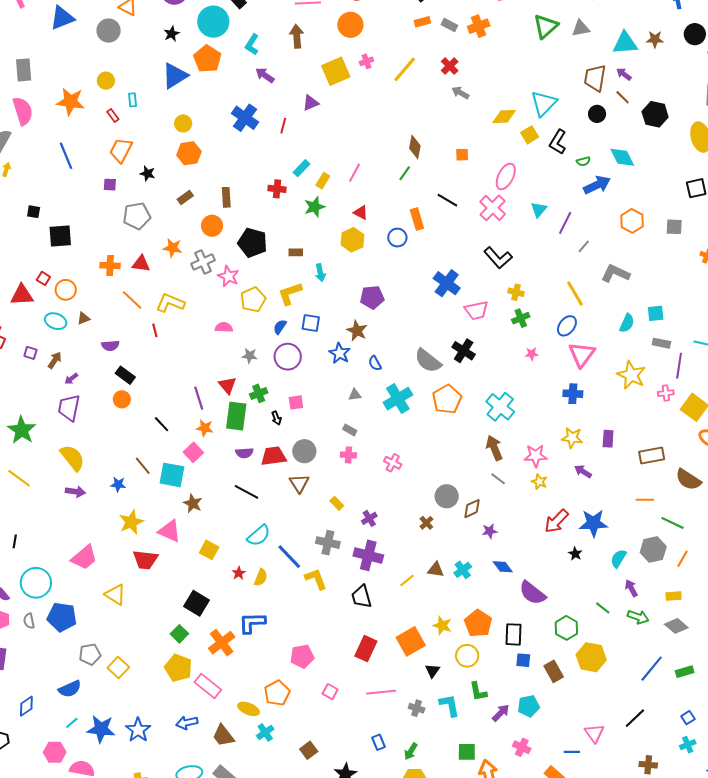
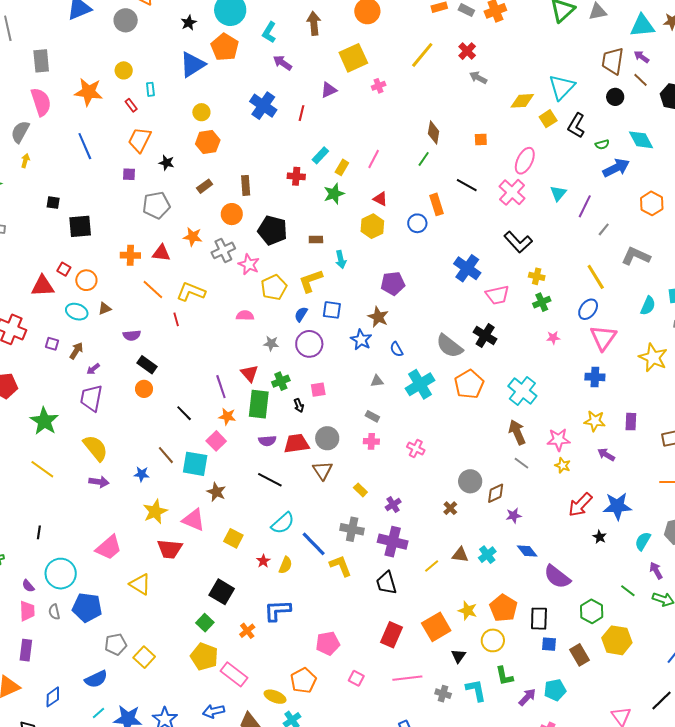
pink cross: (366, 61) -> (379, 86), moved
orange cross: (222, 643) -> (247, 631), size x0.6

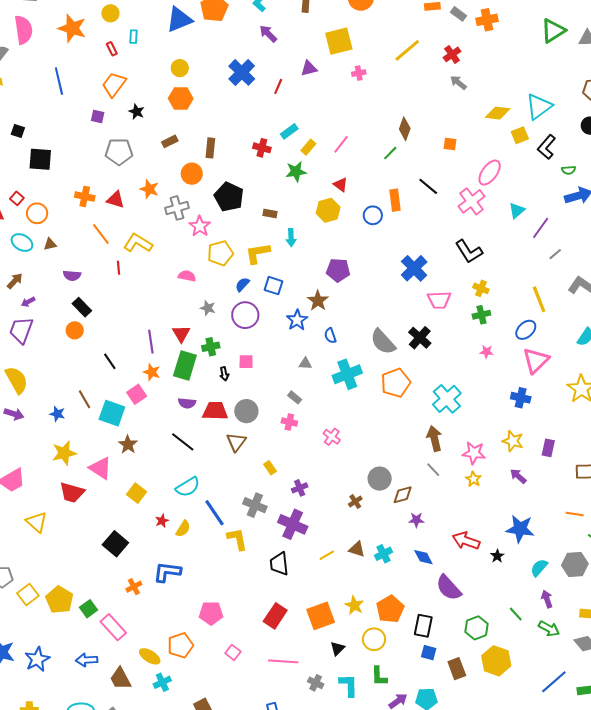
red arrow: (580, 505) -> (466, 541), moved, turned 56
green square: (205, 623) -> (89, 609), moved
yellow pentagon: (204, 657) -> (59, 600), moved

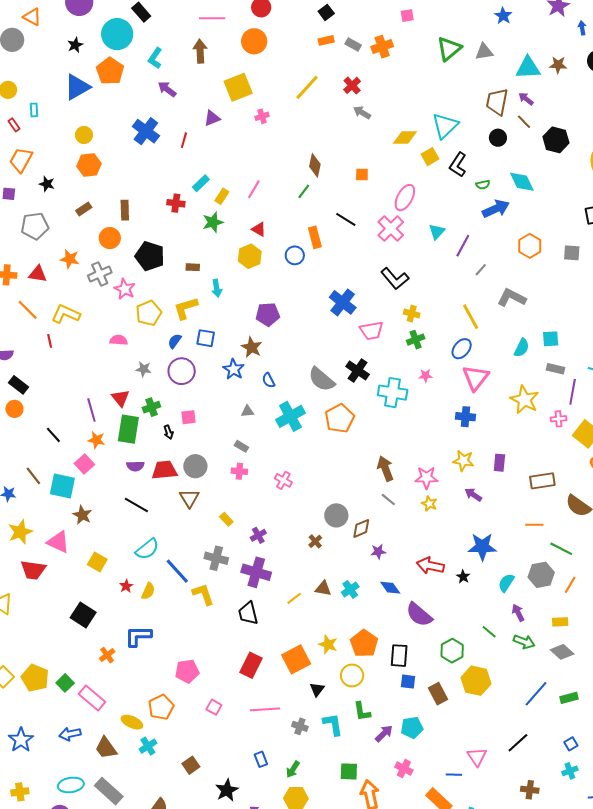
cyan cross: (447, 399) -> (393, 393), moved, turned -32

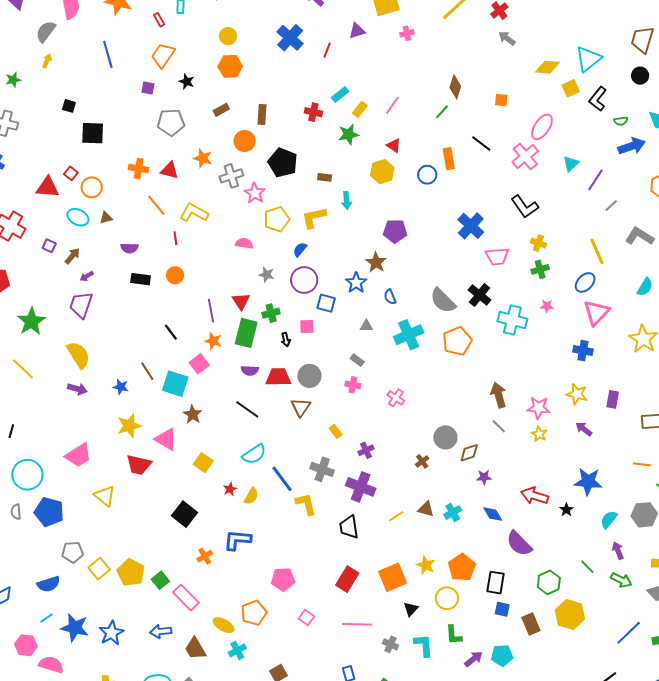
blue square: (206, 338) -> (326, 303), moved
black rectangle: (19, 385) -> (141, 279), turned -36
orange circle: (14, 409) -> (175, 275), moved

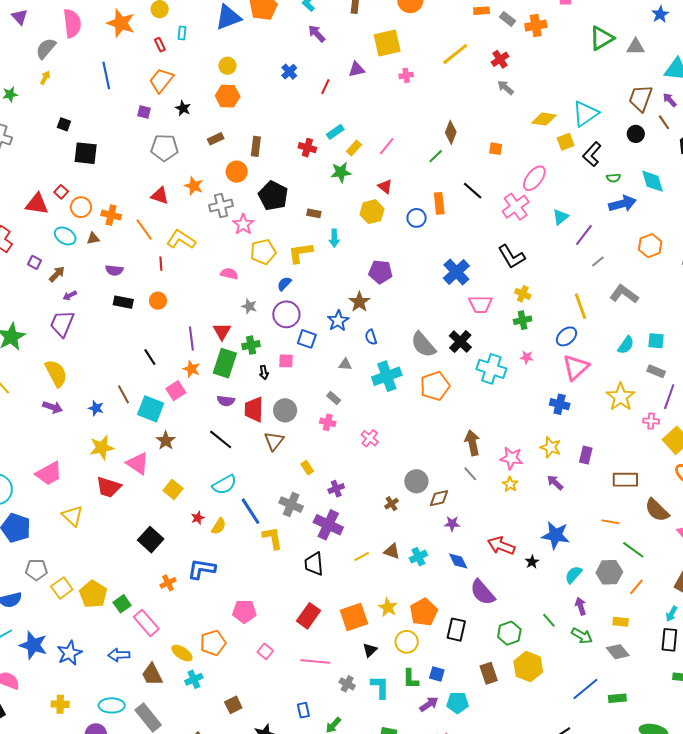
blue cross: (290, 38) -> (289, 72), size x0.6
orange cross: (139, 169) -> (111, 215), moved
red trapezoid: (278, 377) -> (254, 409), turned -92
blue square: (502, 609) -> (437, 674), moved

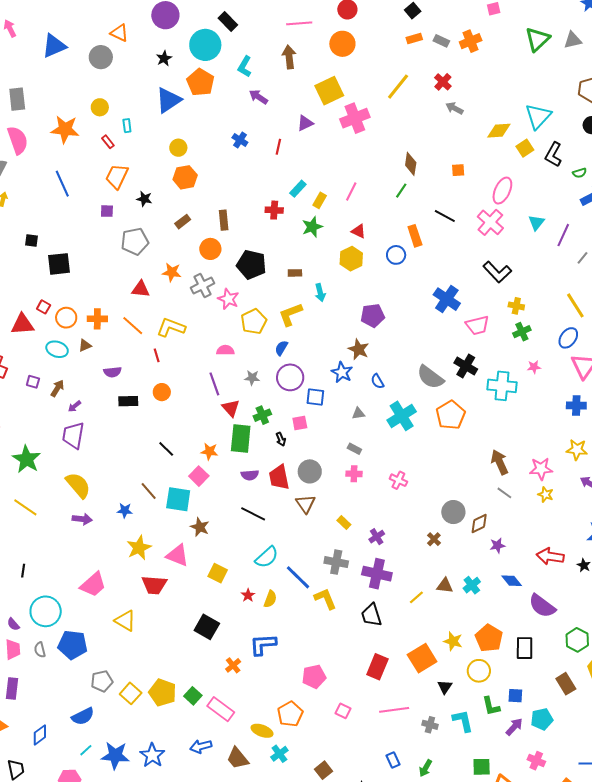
pink cross: (406, 75) -> (355, 118), size x2.0
purple line: (191, 338) -> (214, 384), moved

